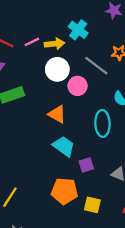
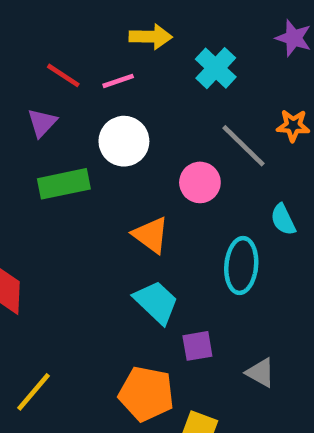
yellow arrow: (54, 44) -> (151, 37), moved
white circle: (57, 69) -> (124, 141), moved

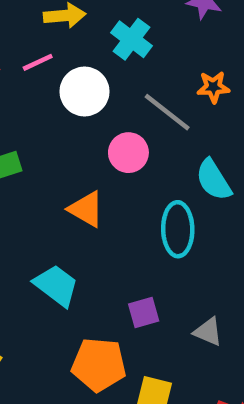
white circle: (124, 141) -> (84, 92), moved
cyan semicircle: (283, 220) -> (214, 180), size x1.4
cyan trapezoid: (156, 302) -> (56, 285), moved

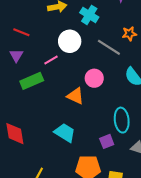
pink line: (38, 62) -> (51, 60), moved
pink circle: (128, 153) -> (94, 78), moved
cyan ellipse: (178, 229) -> (122, 120), moved

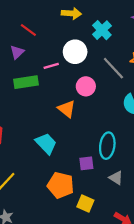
pink circle: (94, 78) -> (86, 86), moved

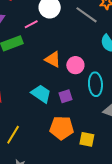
pink circle: (86, 86) -> (75, 65), moved
purple square: (86, 163) -> (65, 96), moved

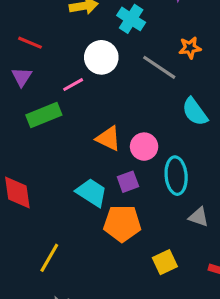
purple square: (65, 96) -> (128, 182), moved
orange pentagon: (62, 128) -> (122, 223), moved
yellow square: (87, 139) -> (165, 262), turned -35

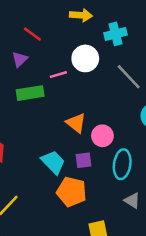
cyan cross: (131, 19) -> (115, 34), turned 30

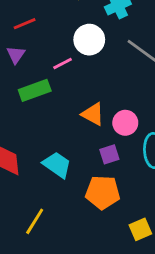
red line: (32, 34) -> (25, 24), turned -48
cyan trapezoid: (53, 162) -> (57, 165), moved

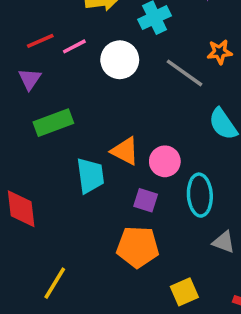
pink line: (63, 64) -> (74, 46), moved
purple square: (109, 154) -> (146, 200), turned 36
cyan trapezoid: (57, 165) -> (90, 176), moved, turned 48

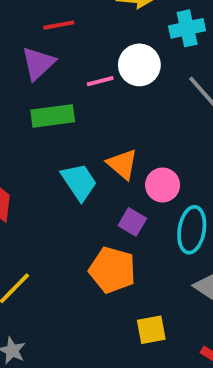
pink line: (74, 46) -> (100, 81), moved
purple triangle: (30, 79) -> (38, 63), size x1.4
cyan trapezoid: (90, 176) -> (79, 182), turned -39

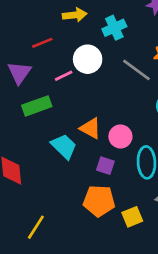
red line: (59, 25) -> (42, 43), moved
yellow square: (151, 330) -> (132, 217), moved

